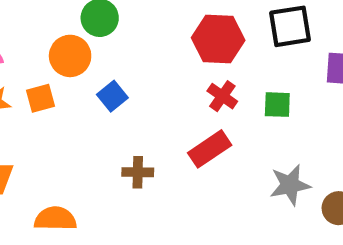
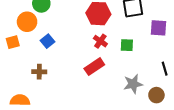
brown cross: (138, 172) -> (39, 72), moved

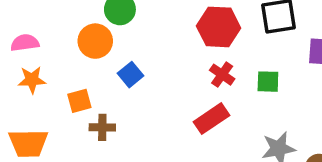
orange square: (13, 42) -> (79, 101), moved
brown cross: (39, 72) -> (102, 127), moved

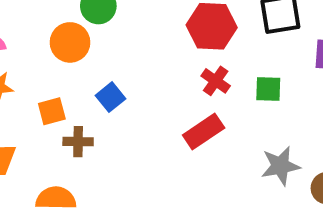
blue square: (130, 75) -> (110, 97), moved

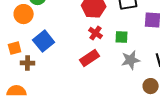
blue square: (110, 97) -> (44, 41), size x1.5
gray star: (280, 166) -> (131, 60), moved

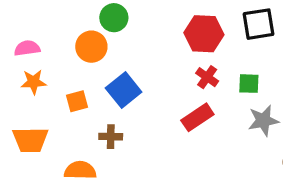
brown cross: (28, 63) -> (111, 137), moved

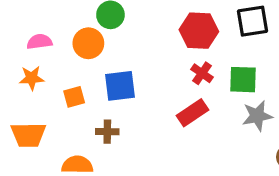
pink semicircle: (27, 48) -> (39, 42), moved
green square: (249, 84) -> (243, 80), size x1.4
blue square: (124, 90) -> (120, 86), turned 32

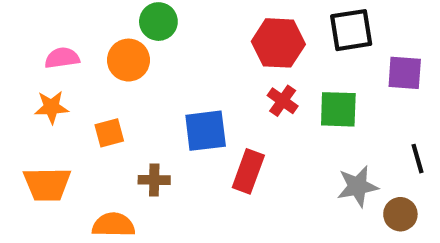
blue square: (120, 86) -> (206, 131), moved
red rectangle: (193, 113) -> (248, 171), moved, turned -36
gray star: (257, 116) -> (358, 186), moved

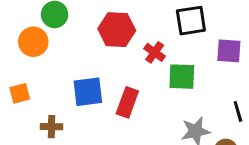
red hexagon: (278, 43) -> (117, 30), moved
red cross: (283, 101) -> (155, 52), moved
red rectangle: (248, 171) -> (127, 102), moved

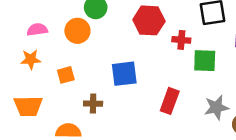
red cross: (155, 52) -> (181, 40), turned -30
red rectangle: (127, 102) -> (170, 101), moved

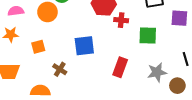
red cross: (181, 40) -> (121, 20), moved
brown cross: (93, 104) -> (60, 69), turned 32

